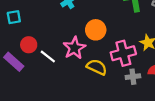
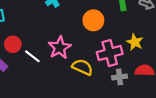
orange circle: (96, 30) -> (93, 20), moved

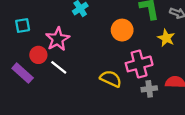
yellow star: (135, 42) -> (166, 38), moved
pink star: (60, 48) -> (58, 39), moved

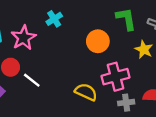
pink star: (58, 39) -> (24, 38), moved

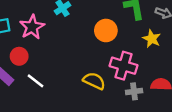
pink cross: (116, 77) -> (123, 66), turned 32
white line: (32, 80) -> (36, 81), moved

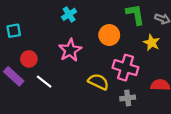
pink star: (32, 27) -> (70, 50), moved
gray cross: (134, 91) -> (128, 98), moved

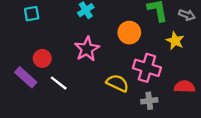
cyan square: (14, 31) -> (32, 14), moved

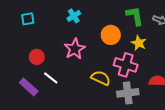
yellow star: (175, 41) -> (139, 43), moved
purple rectangle: (26, 77) -> (29, 87), moved
gray cross: (149, 101) -> (128, 93), size x1.5

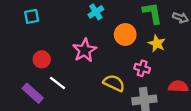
cyan cross: (74, 16) -> (96, 12), moved
pink cross: (126, 65) -> (142, 68), size x0.6

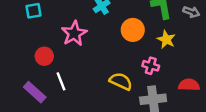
pink star: (85, 50) -> (74, 34), moved
white line: (58, 83) -> (61, 81), turned 30

